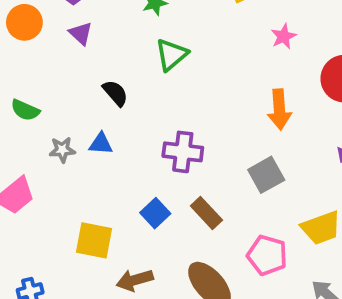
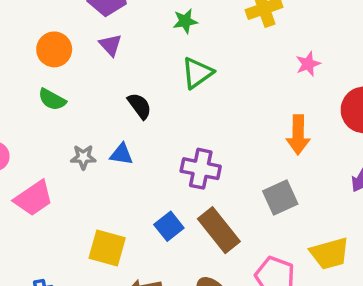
orange circle: (24, 22) -> (54, 49), moved
green semicircle: (25, 110) -> (52, 100), moved
brown rectangle: (206, 213) -> (219, 230), size x1.4

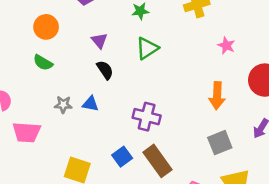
purple triangle: (110, 45) -> (99, 41), moved
pink star: (308, 64) -> (226, 45), turned -30
pink trapezoid: (34, 198) -> (27, 132), turned 36
gray square: (280, 198) -> (220, 143), moved

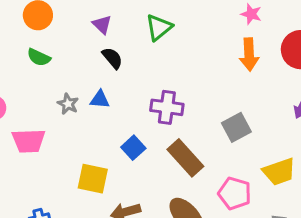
orange arrow: (217, 96) -> (249, 54), moved
gray star: (63, 105) -> (68, 104), turned 30
gray square: (220, 143) -> (236, 127), moved
blue square: (122, 157) -> (133, 148), moved

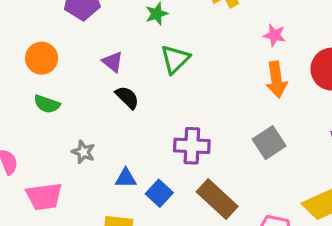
blue triangle: (100, 99) -> (126, 178), moved
gray square: (236, 127) -> (269, 143), moved

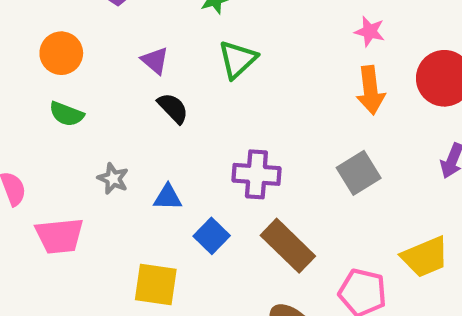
blue triangle: (126, 178) -> (168, 197), moved

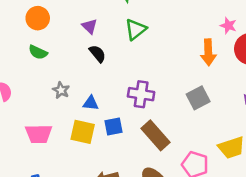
pink star: (370, 31) -> (228, 26), moved
pink trapezoid: (59, 236) -> (39, 134), moved
blue square: (212, 236) -> (113, 127), turned 30
yellow square: (156, 285) -> (83, 132), moved

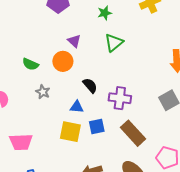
orange circle: (38, 18) -> (63, 61), moved
black semicircle: (97, 54) -> (90, 85), moved
gray star: (61, 90) -> (43, 92), moved
pink trapezoid: (39, 134) -> (21, 142), moved

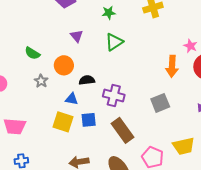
orange circle: (63, 61) -> (64, 65), moved
black semicircle: (90, 85) -> (87, 80), turned -63

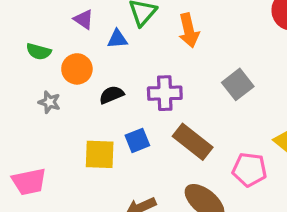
green semicircle: (32, 53) -> (39, 51), moved
orange arrow: (172, 66) -> (189, 30), moved
black semicircle: (87, 80) -> (111, 95), moved
blue triangle: (72, 99) -> (117, 39), moved

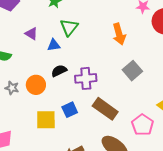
orange arrow: (189, 30) -> (119, 34), moved
orange circle: (77, 69) -> (36, 85), moved
black semicircle: (111, 95) -> (59, 71), moved
pink pentagon: (249, 170) -> (143, 125), turned 30

